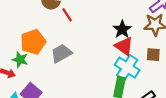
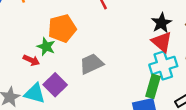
gray trapezoid: (61, 53) -> (91, 64), moved
cyan cross: (127, 68) -> (163, 65), turned 35

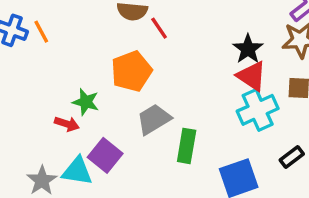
orange pentagon: (62, 28) -> (131, 71), moved
green rectangle: (153, 86) -> (187, 146), moved

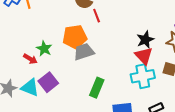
gray trapezoid: (154, 119) -> (84, 52), moved

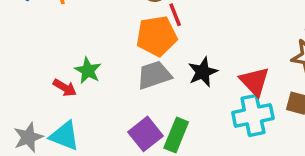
orange pentagon: (75, 37) -> (157, 36), moved
black star: (145, 40) -> (203, 72), moved
purple square: (48, 82) -> (145, 134), moved

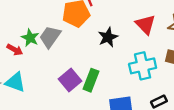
gray trapezoid: (154, 75) -> (50, 37), moved, turned -35
red triangle: (255, 81) -> (145, 25), moved

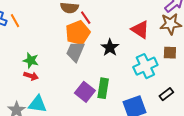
gray trapezoid: (50, 37) -> (75, 52), moved
green star: (30, 38) -> (31, 60), moved

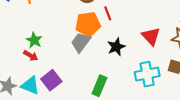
red line: (86, 18) -> (108, 13), moved
purple square: (85, 92) -> (51, 80), moved

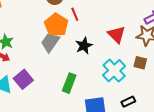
orange pentagon: (88, 24) -> (56, 25), turned -30
cyan cross: (147, 74) -> (114, 71), turned -30

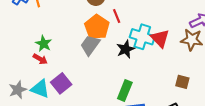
brown square: (140, 63) -> (182, 82), moved
cyan cross: (114, 71) -> (142, 37), moved, turned -30
green rectangle: (69, 83) -> (125, 90), moved

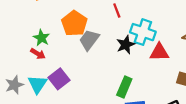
orange pentagon: (97, 27) -> (74, 23), moved
red triangle: (160, 38) -> (159, 52), moved, turned -48
cyan triangle: (40, 89) -> (37, 84), turned 42

